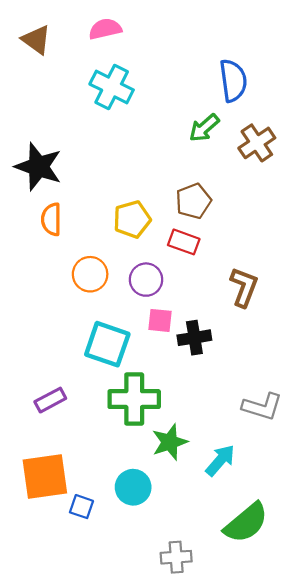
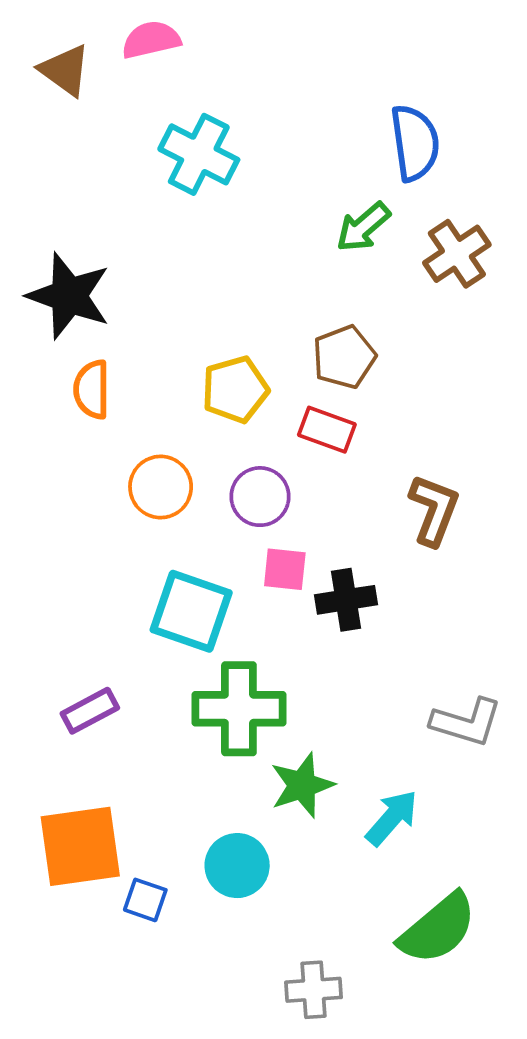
pink semicircle: (105, 29) -> (151, 40), moved

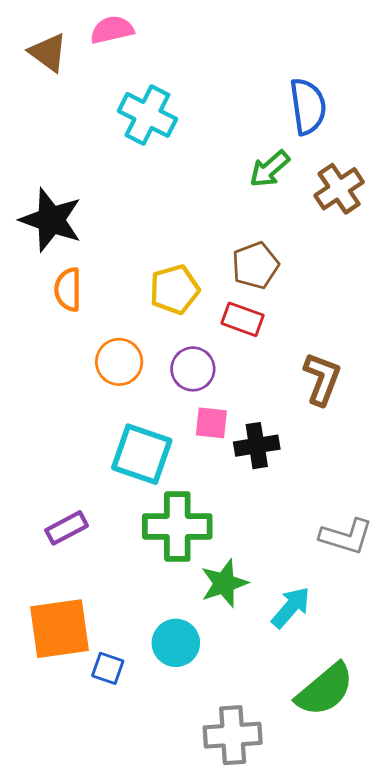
gray cross: (314, 990) -> (233, 735), size x1.4

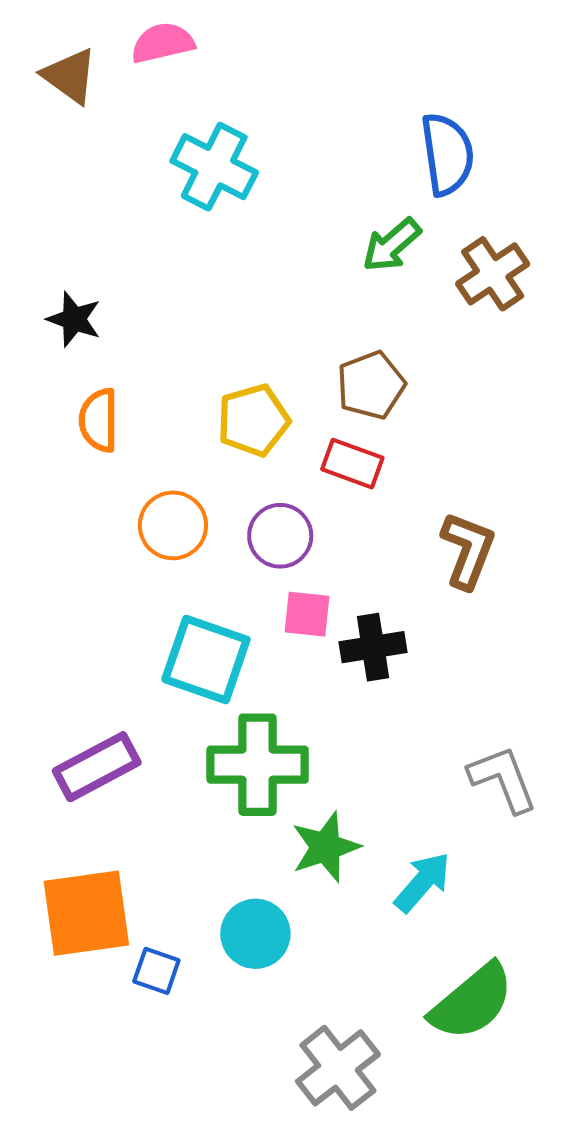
black star: (51, 220) -> (74, 319), size x0.6
purple rectangle: (67, 528) -> (97, 767), size x1.4
gray L-shape: (346, 536) -> (503, 779), turned -128
gray cross: (233, 735) -> (338, 1068), turned -34

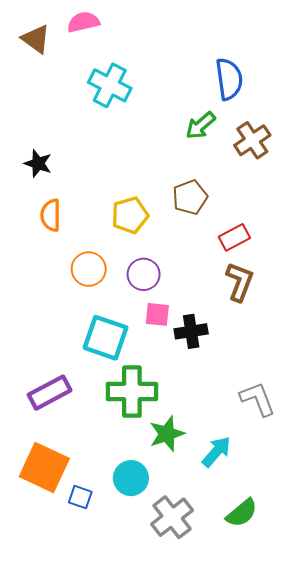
red rectangle: (352, 464) -> (234, 237), moved, turned -48
orange square: (86, 913) -> (44, 468), turned 33
green semicircle: (472, 1002) -> (242, 513), size x0.7
gray cross: (338, 1068) -> (172, 517), moved

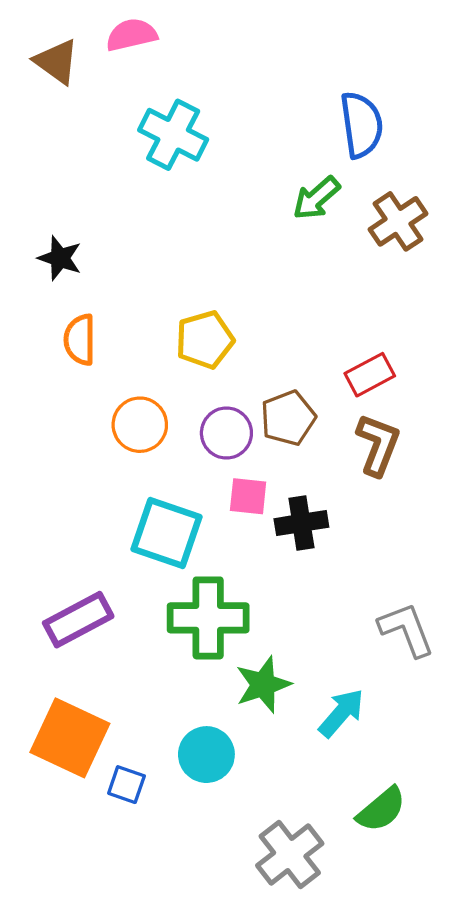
brown pentagon: (190, 197) -> (288, 418), moved
gray cross: (172, 517) -> (290, 855), moved

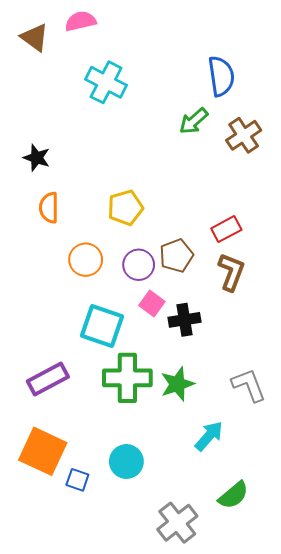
pink square: (248, 496) -> (152, 304), turned 30
green star: (263, 685) -> (177, 384), moved

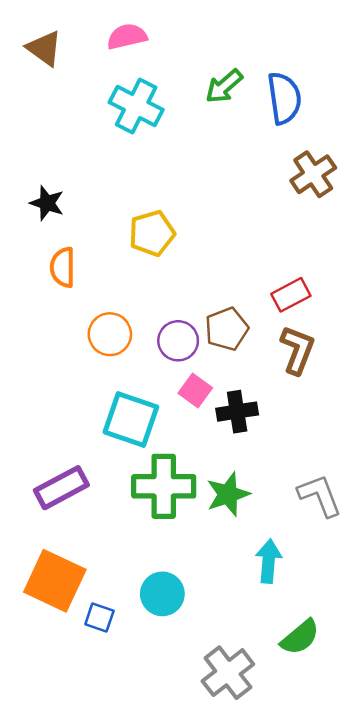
pink semicircle: (81, 21) -> (127, 36), moved
green arrow: (194, 121) -> (224, 86), moved
yellow pentagon: (125, 208) -> (152, 233), moved
cyan arrow: (209, 436) -> (269, 561), turned -36

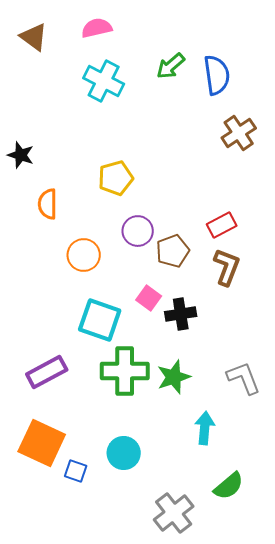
black star: (47, 203) -> (21, 155), moved
purple circle: (178, 341) -> (138, 231), moved

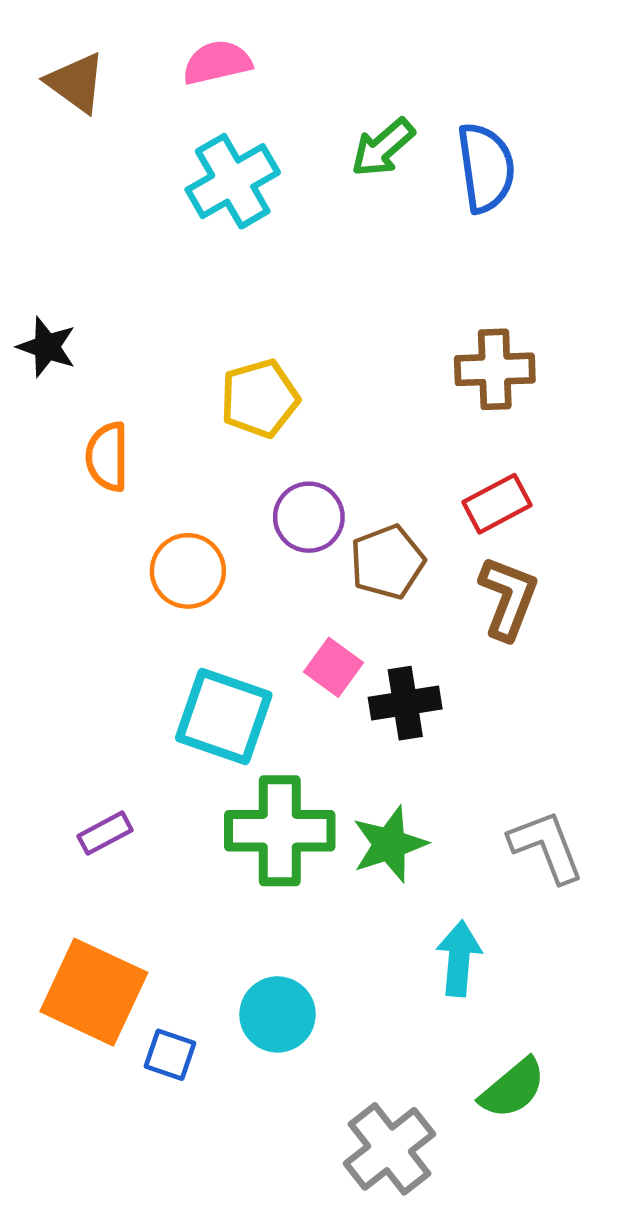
cyan cross: (104, 81) -> (233, 181), turned 33
brown cross: (239, 133) -> (495, 369), moved, turned 32
purple rectangle: (47, 372) -> (105, 833), size x0.6

